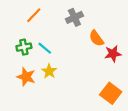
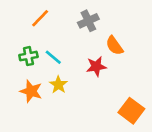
red star: (113, 54) -> (96, 66), moved

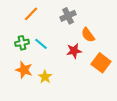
yellow star: (58, 85) -> (45, 77), moved
orange square: (131, 111) -> (101, 63), moved

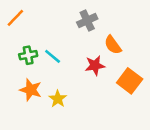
orange line: (31, 14) -> (15, 18), moved

